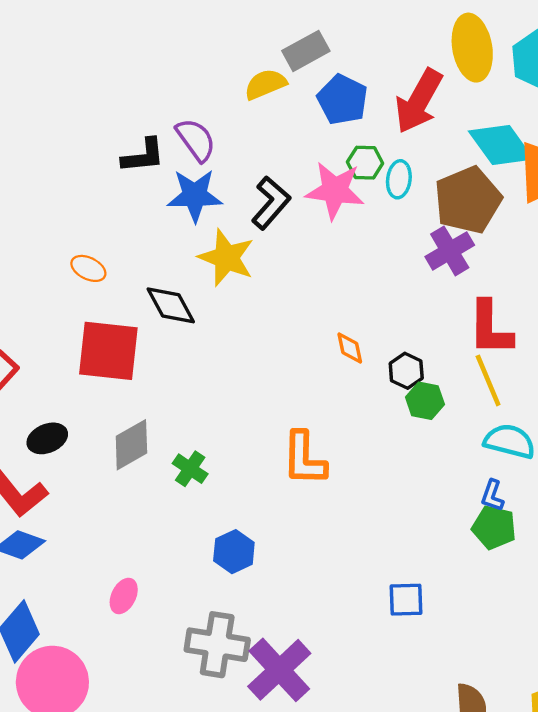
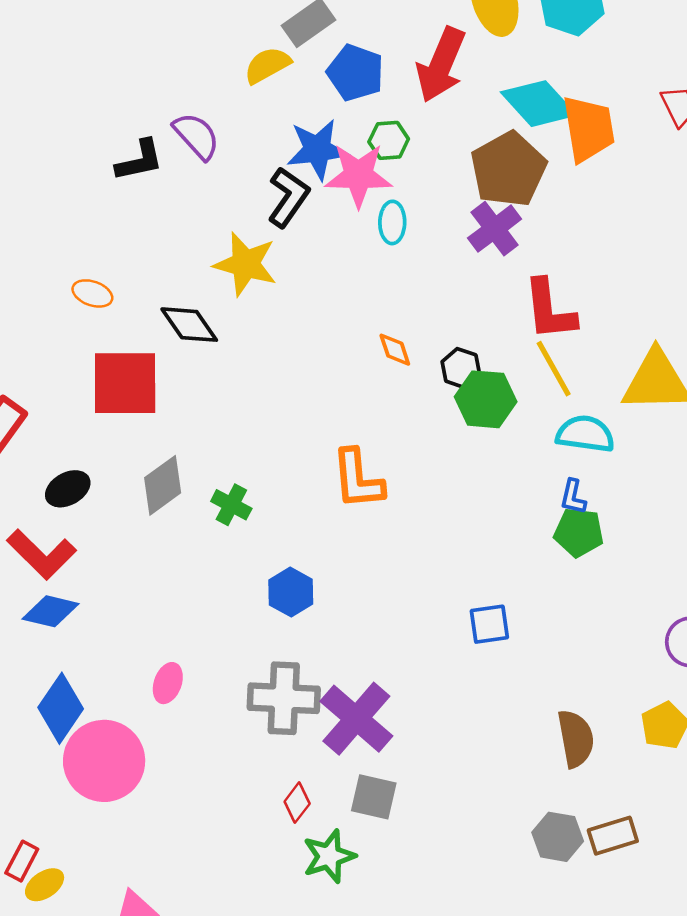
cyan ellipse: (399, 179) -> (392, 222), moved
blue star: (195, 196) -> (317, 149), moved
green hexagon: (425, 401) -> (486, 399), size x1.4
pink ellipse: (124, 596) -> (168, 683), moved

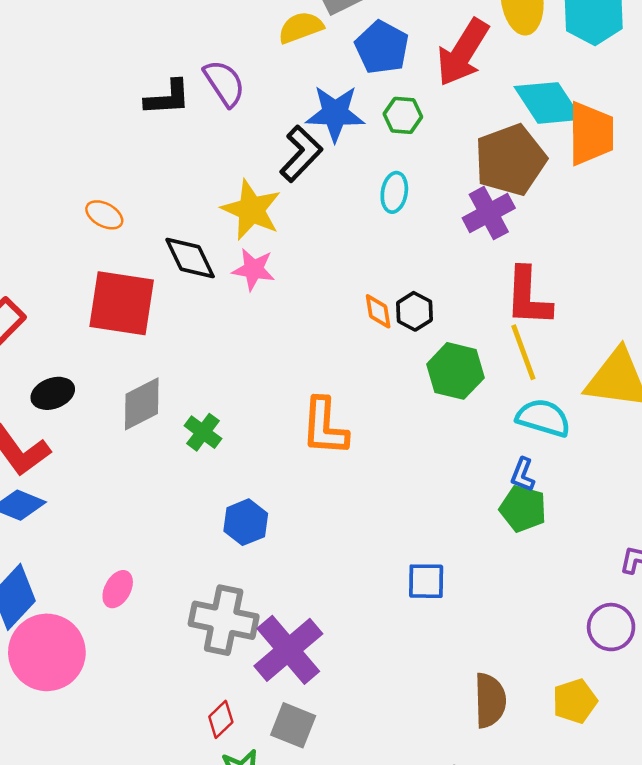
pink star: (358, 175) -> (254, 269), moved, size x0.7
black hexagon: (461, 368) -> (414, 311), moved

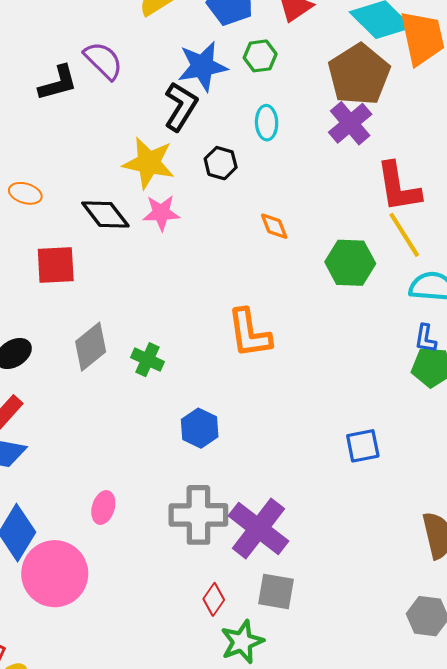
red square: (122, 303) -> (56, 265), size x0.7
black hexagon: (414, 311) -> (221, 163), moved

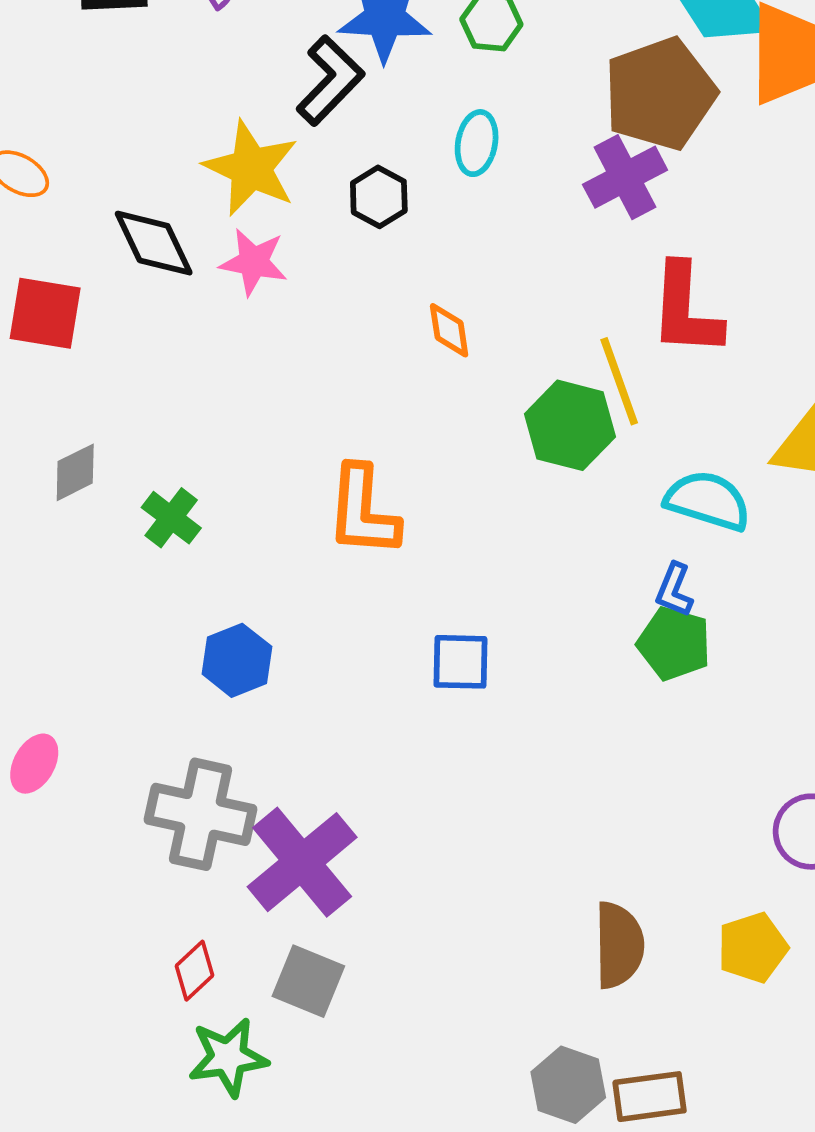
yellow line: (404, 235) -> (619, 381), moved
gray diamond: (91, 347) -> (75, 472), size x0.7
blue square: (363, 446) -> (460, 662), moved

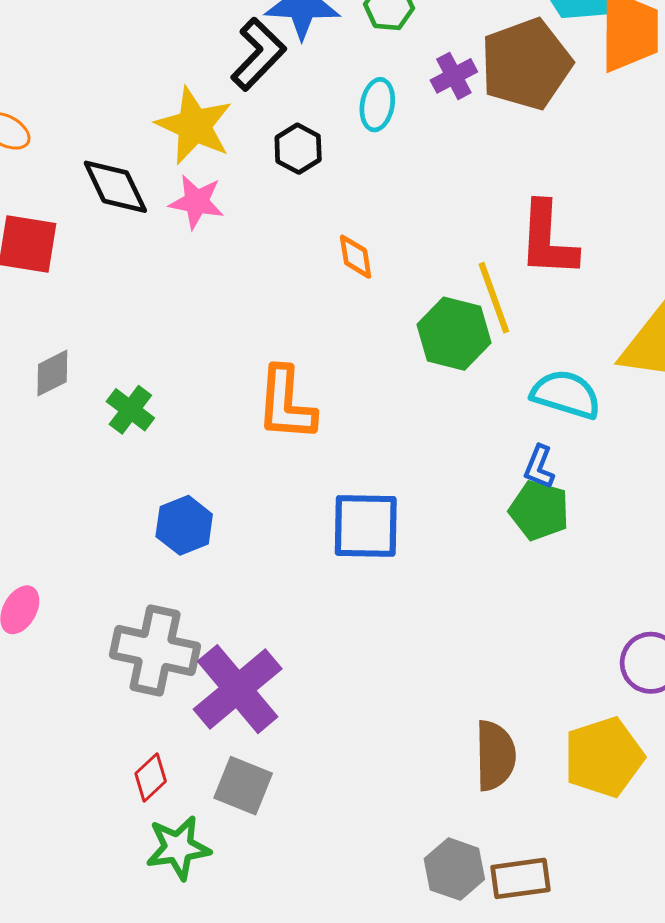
purple cross: (625, 177) -> (454, 76), moved, size x0.7
blue square: (460, 662) -> (366, 526), size x1.4
yellow pentagon: (753, 948) -> (604, 757), size x1.4

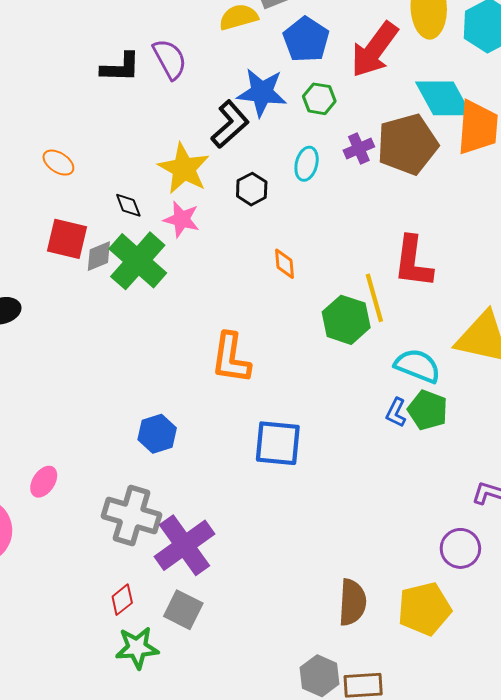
black diamond: (115, 187) -> (128, 205), size x0.6
gray diamond: (52, 373) -> (99, 256), moved
green cross: (130, 410) -> (138, 261), moved, size x1.8
green pentagon: (539, 510) -> (428, 410), moved

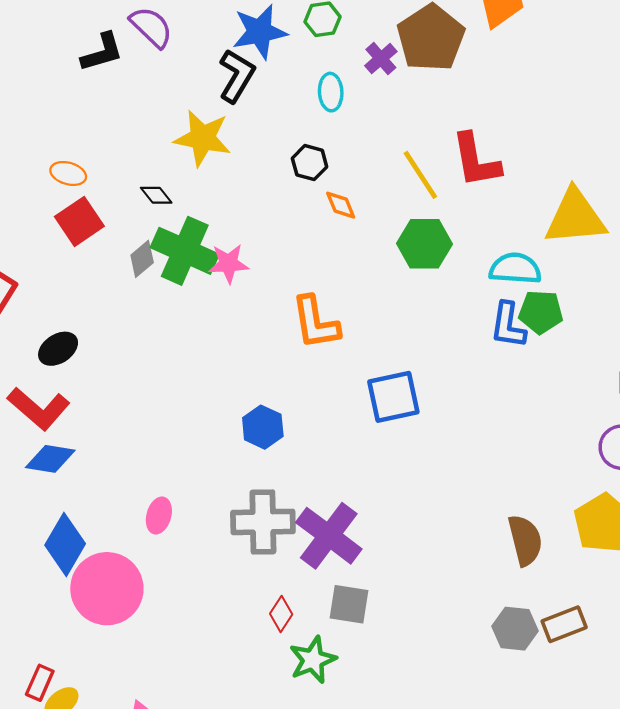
black hexagon: (252, 189) -> (310, 163), moved
pink star: (182, 219) -> (228, 264), moved
red square: (67, 239) -> (79, 221), moved, turned -30
yellow line: (374, 298) -> (420, 175), moved
blue L-shape: (396, 413) -> (508, 325), size x1.5

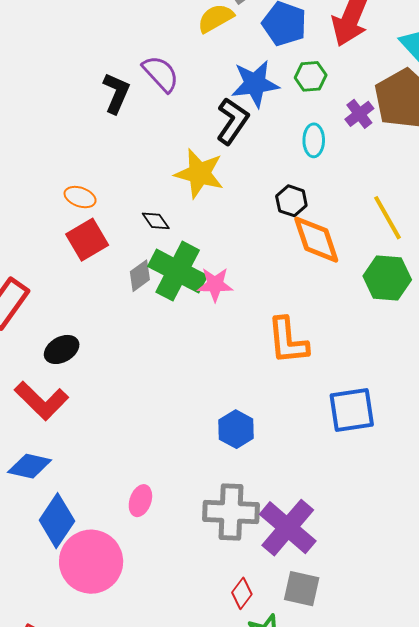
black L-shape: (102, 52) -> (116, 93), turned -54
orange diamond: (341, 205) -> (316, 240), size x1.8
blue diamond: (50, 459) -> (30, 466), moved

